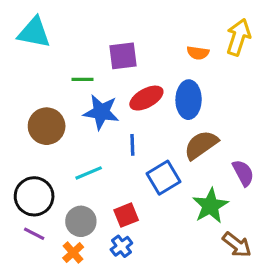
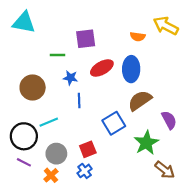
yellow arrow: (238, 37) -> (166, 26), turned -80
blue star: (101, 112) -> (70, 78), size x0.6
blue line: (132, 145) -> (79, 101), moved
cyan line: (89, 173) -> (49, 122), moved

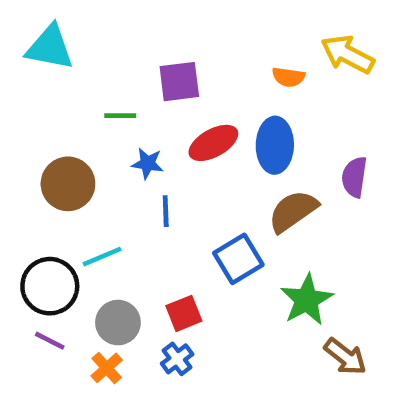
purple semicircle: (169, 120) -> (354, 177), moved, turned -144

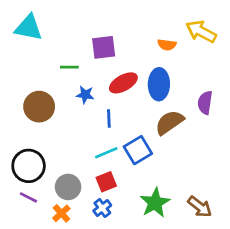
blue line: (166, 211) -> (109, 118), moved
cyan line: (102, 257) -> (106, 153), moved
green star: (307, 300) -> (155, 203), moved

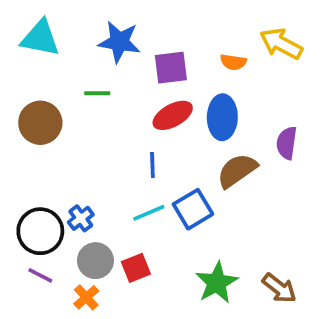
purple square: (104, 47) -> (171, 68), moved
blue star: (85, 95) -> (119, 42), moved, size x1.6
brown circle: (39, 107) -> (40, 123), moved
red square: (106, 182) -> (136, 268), moved
blue cross: (102, 208) -> (81, 218), moved

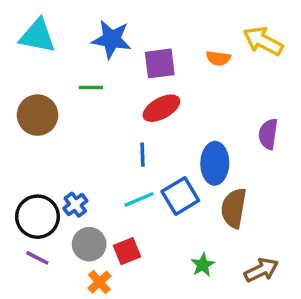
blue ellipse: (222, 117) -> (215, 163), moved
brown semicircle: (237, 171) -> (234, 208), moved, turned -45
green star: (217, 283) -> (203, 265), size x0.6
brown arrow: (279, 288) -> (261, 270), turned -64
orange cross: (86, 297) -> (99, 282), moved

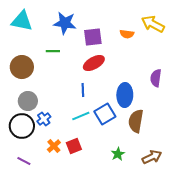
gray circle: (89, 244) -> (28, 101), moved
purple line: (37, 258) -> (24, 161), moved
orange cross: (99, 282) -> (54, 146), moved

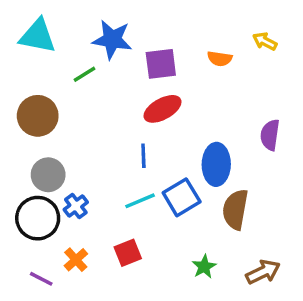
yellow arrow: (153, 24) -> (265, 41), size x0.6
green line: (53, 51) -> (84, 74), moved, turned -32
orange cross: (54, 146) -> (76, 260), moved

